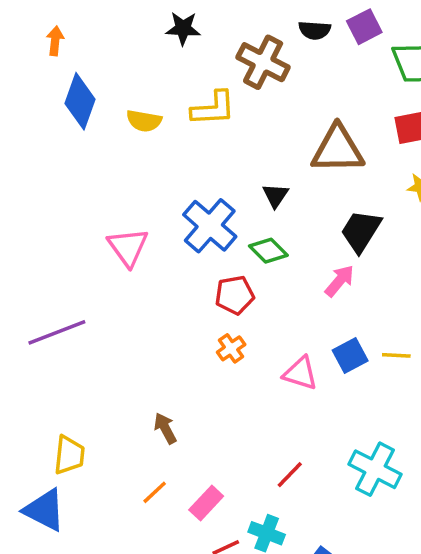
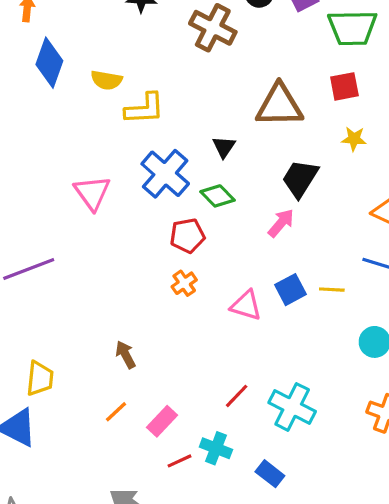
yellow L-shape: (213, 108) -> (145, 109), moved
cyan cross: (375, 469) -> (292, 407), moved

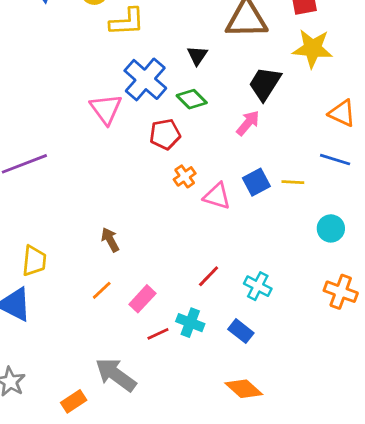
yellow star: (354, 139) -> (313, 49), size x1.8
pink triangle: (92, 193) -> (106, 109), moved
orange cross: (184, 283) -> (185, 176), moved
cyan cross: (292, 407) -> (258, 286), size x0.7
blue rectangle: (270, 474) -> (241, 331), moved

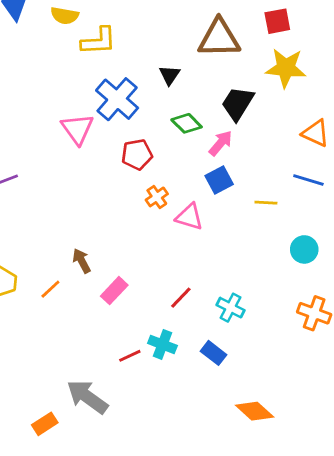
green diamond: (192, 99) -> (187, 123), moved
blue square: (256, 182) -> (219, 180), moved
orange line: (102, 290) -> (50, 289), moved
pink rectangle: (142, 299) -> (114, 291), moved
orange diamond: (244, 389) -> (255, 411), moved

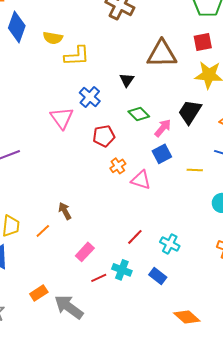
blue cross: (117, 99) -> (90, 97), size x0.7
black trapezoid: (238, 103) -> (190, 112), moved
pink rectangle: (114, 291) -> (85, 252), moved
orange rectangle: (45, 424) -> (39, 293), moved

